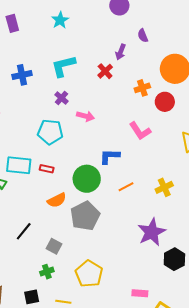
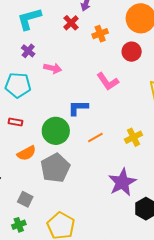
orange cross: (142, 88) -> (100, 34), moved

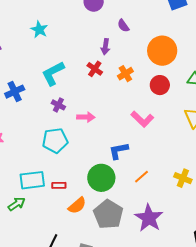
red rectangle: (15, 122) -> (59, 185), moved
yellow cross: (134, 137) -> (183, 178), moved, turned -30
purple star: (122, 182) -> (149, 218), moved

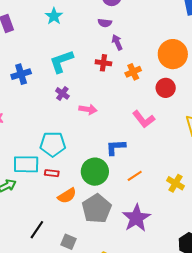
purple semicircle: (123, 26) -> (105, 23), moved, turned -56
purple arrow: (105, 47) -> (117, 42), turned 140
red cross: (95, 69) -> (103, 63), turned -35
cyan pentagon: (55, 140) -> (53, 144), moved

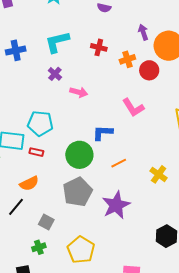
purple arrow: (117, 42) -> (143, 32), moved
red circle: (166, 88) -> (149, 70), moved
orange semicircle: (67, 196) -> (29, 183), moved

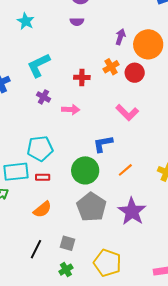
purple arrow: (143, 32) -> (120, 37), turned 49
red cross: (99, 47) -> (82, 77), moved
black line: (16, 207) -> (36, 249), moved

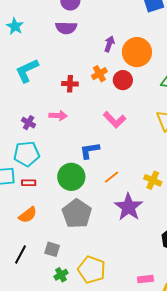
purple semicircle: (77, 22) -> (66, 28), size x1.5
purple cross: (43, 97) -> (29, 123), moved
purple star: (132, 211) -> (128, 207), moved
green cross: (66, 270) -> (61, 275), moved

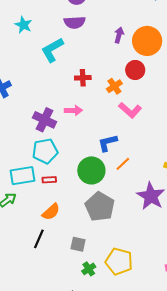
cyan L-shape: (27, 71) -> (52, 50), moved
orange cross: (99, 74) -> (114, 86), moved
purple cross: (29, 123) -> (45, 120), size x1.6
orange line: (111, 177) -> (123, 164), moved
black line: (20, 254) -> (39, 239), moved

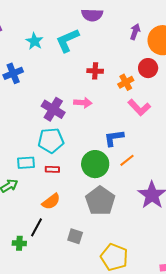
cyan star: (23, 25) -> (34, 41), moved
cyan rectangle: (22, 176) -> (26, 163), size x0.7
green cross: (89, 269) -> (19, 243), moved, turned 32

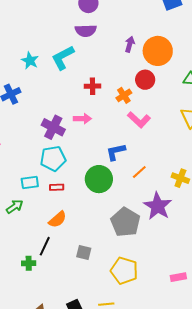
orange line: (127, 160) -> (139, 172), moved
gray pentagon: (100, 201) -> (125, 222), moved

